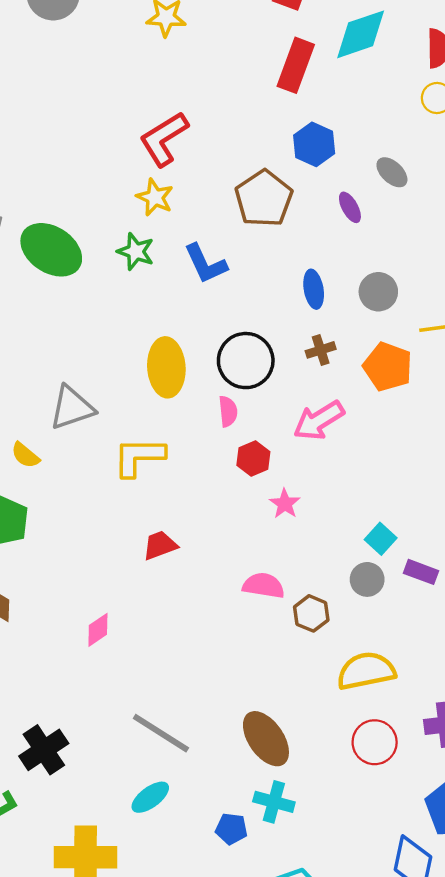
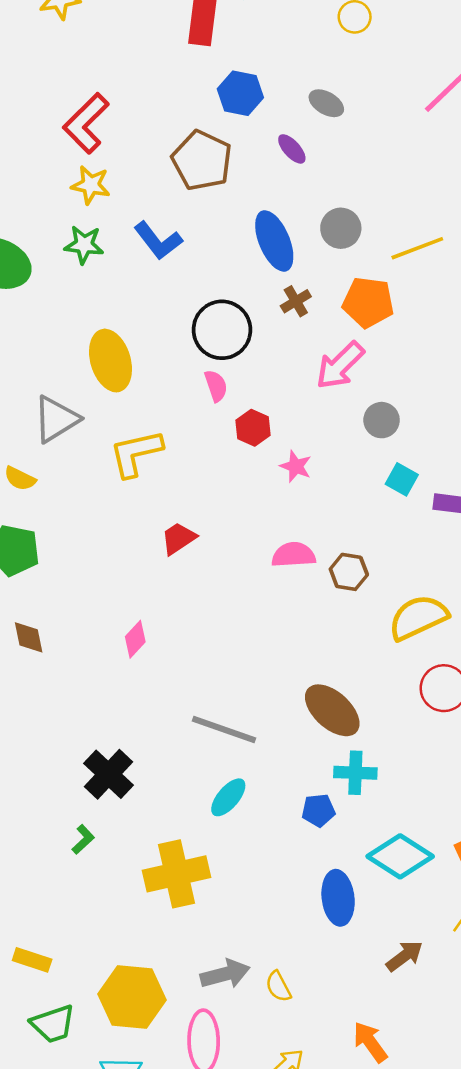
blue ellipse: (314, 289) -> (274, 241), size x1.5
yellow ellipse: (166, 367) -> (111, 361), moved
pink arrow: (319, 421) -> (340, 365), moved
gray circle: (367, 579) -> (382, 420), moved

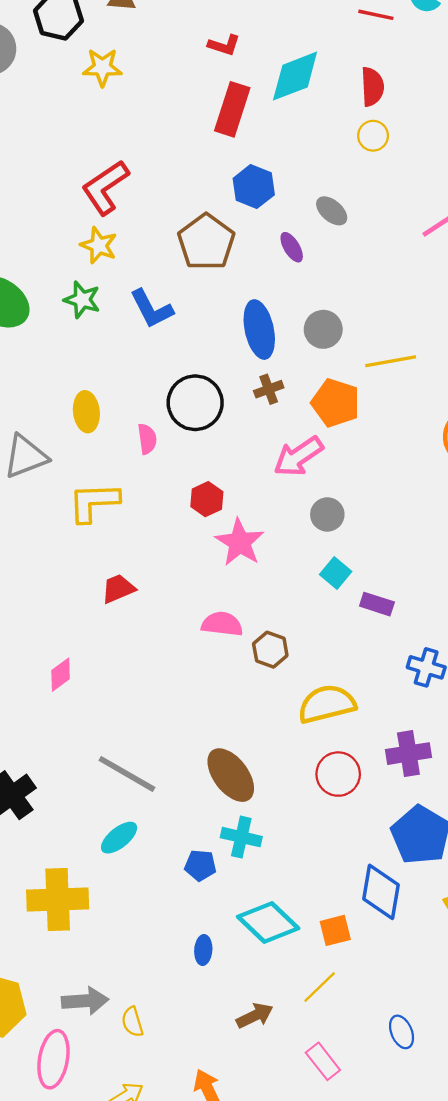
yellow ellipse: (111, 361) -> (86, 412), size x0.7
pink semicircle: (216, 386) -> (147, 439), moved
pink star: (296, 466) -> (240, 542), size x1.6
blue ellipse: (338, 898) -> (203, 950), size x0.6

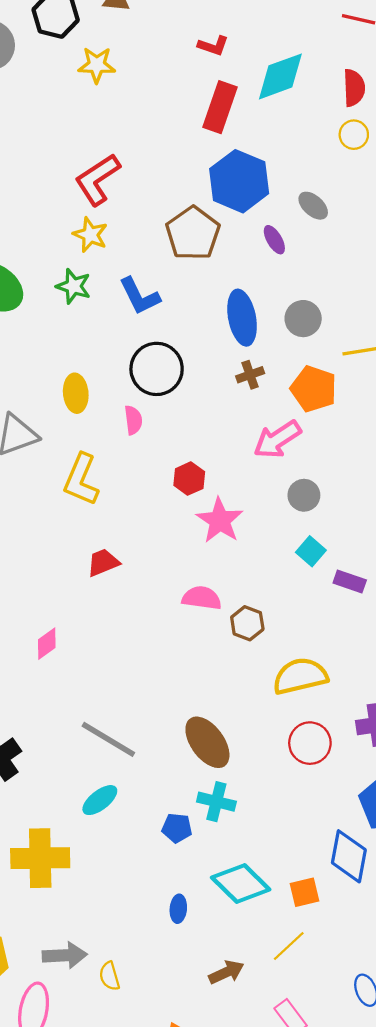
blue hexagon: (254, 187) -> (239, 181), size x1.5
black circle: (195, 403) -> (157, 369), moved
yellow L-shape: (94, 502) -> (81, 480), turned -66

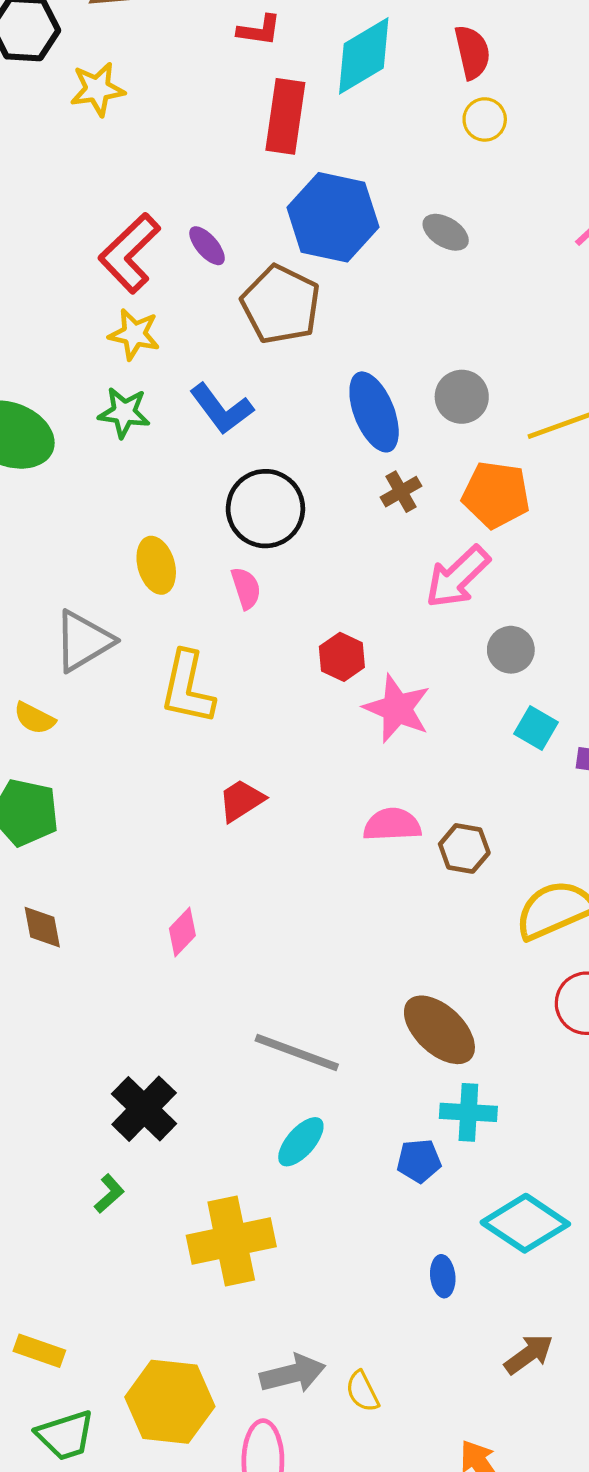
purple ellipse: (274, 240) -> (207, 246), moved

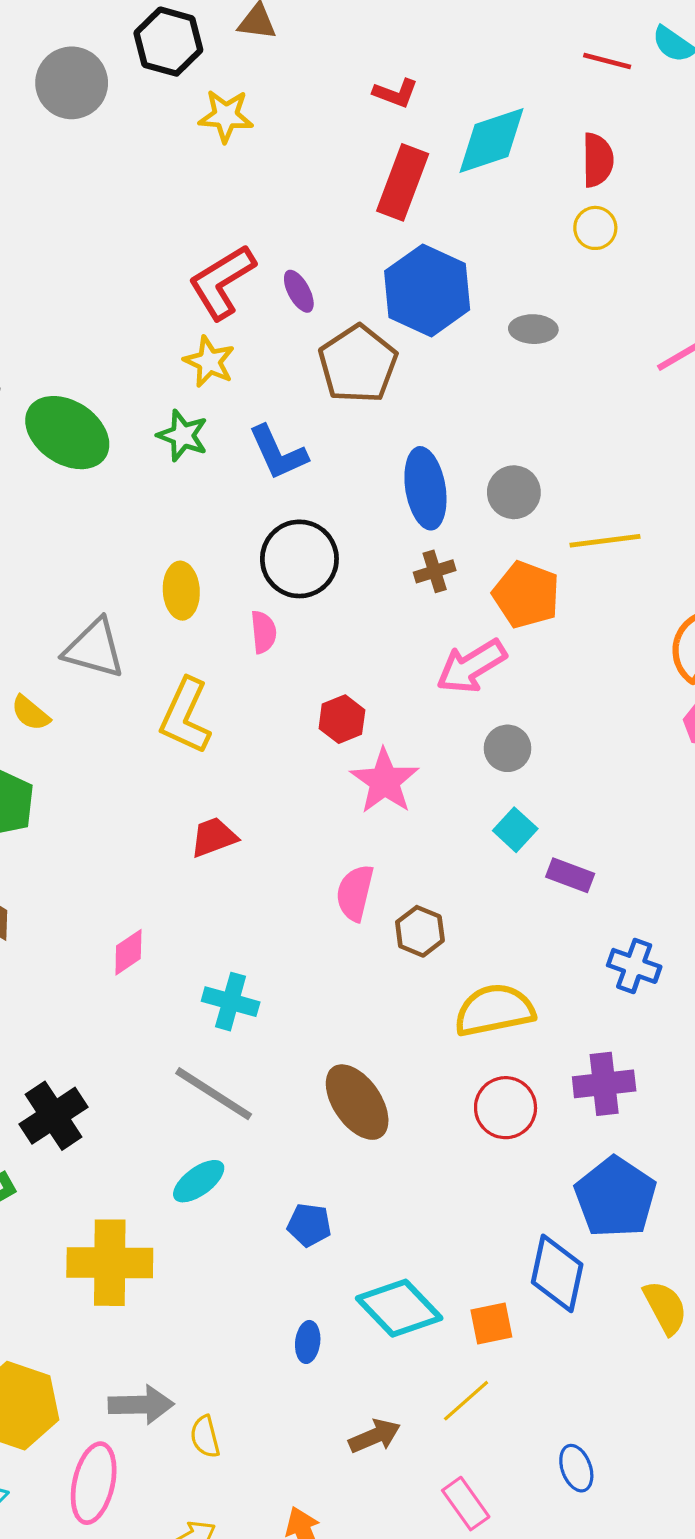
gray ellipse: (446, 232) -> (533, 329), turned -42
gray triangle: (83, 641) -> (94, 649), turned 34
pink semicircle: (392, 825) -> (355, 893), turned -86
cyan cross: (468, 1112) -> (231, 1002), moved

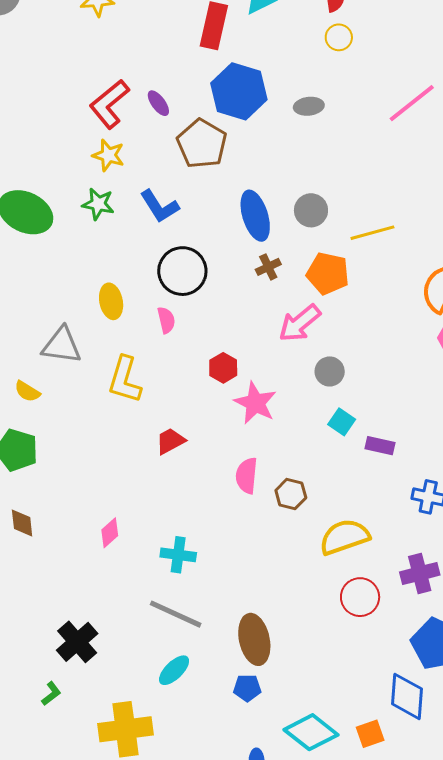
red trapezoid: (214, 837) -> (170, 441), moved
brown ellipse: (357, 1102) -> (254, 639), moved, turned 30

